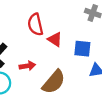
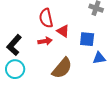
red arrow: (27, 66) -> (45, 41), moved

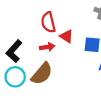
brown semicircle: (62, 68) -> (42, 74), moved

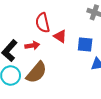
red arrow: (47, 47) -> (32, 46), moved

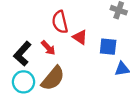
red arrow: (32, 46) -> (48, 48), turned 56

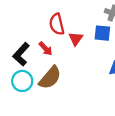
red triangle: (80, 37) -> (76, 39), turned 32
blue square: (108, 47) -> (102, 33), moved

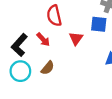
red triangle: (76, 39) -> (76, 38), moved
brown semicircle: (50, 78) -> (48, 68), size x0.6

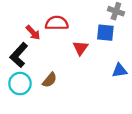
red semicircle: (54, 16) -> (57, 23), turned 102
red arrow: (43, 40) -> (33, 33), moved

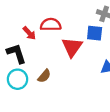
red triangle: (80, 48) -> (72, 47), size x1.5
black L-shape: (19, 55) -> (16, 53), turned 120

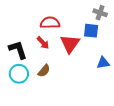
red arrow: (29, 33) -> (43, 43), moved

